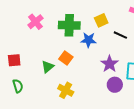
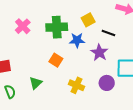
purple star: (110, 64) -> (99, 53), moved
green triangle: (48, 67) -> (36, 83), moved
yellow cross: (66, 90) -> (77, 85), moved

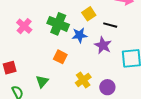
green cross: (57, 27) -> (58, 24), turned 30
purple circle: (107, 83) -> (107, 87), moved
yellow cross: (77, 85) -> (83, 80), turned 35

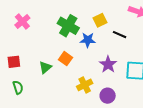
pink cross: (24, 26) -> (22, 21), moved
purple star: (103, 45) -> (108, 64), moved
green triangle: (42, 81) -> (45, 67), moved

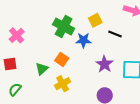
pink cross: (22, 21) -> (17, 35), moved
yellow cross: (85, 85) -> (63, 84), moved
green semicircle: (18, 87) -> (15, 89), turned -120

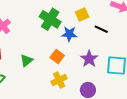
orange square: (62, 59) -> (57, 57), moved
yellow cross: (63, 84) -> (59, 80), moved

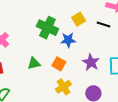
black line: (101, 29) -> (103, 24), moved
green triangle: (26, 60) -> (34, 63), moved, turned 32

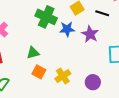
purple star: (91, 62) -> (90, 34), moved
orange square: (59, 64) -> (39, 72), moved

